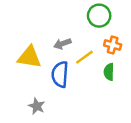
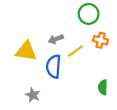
green semicircle: (109, 72) -> (103, 87), moved

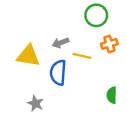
orange cross: (101, 40) -> (109, 44), turned -32
yellow line: (75, 51) -> (82, 56), turned 49

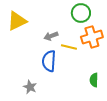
orange cross: (109, 44) -> (92, 37), size x1.5
yellow triangle: (28, 56) -> (17, 21), moved, turned -35

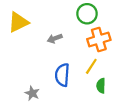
yellow line: (69, 47) -> (91, 66), moved, turned -70
blue semicircle: (49, 61) -> (62, 75), moved

